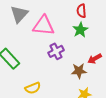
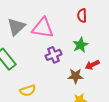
gray triangle: (19, 14) -> (16, 27), moved
green star: (80, 30) -> (80, 45), moved

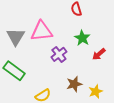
brown star: (75, 76) -> (74, 84), moved

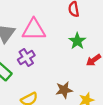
purple cross: (59, 54) -> (26, 58), moved

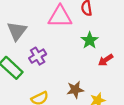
pink triangle: (34, 30) -> (60, 17), moved

